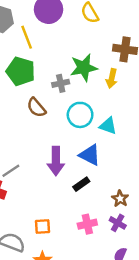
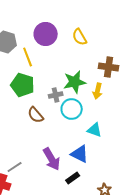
cyan circle: (80, 115) -> (72, 109), moved
purple arrow: (56, 161) -> (52, 159), turned -30

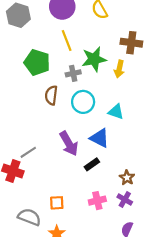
yellow line: (28, 57) -> (67, 40), moved
cyan circle: (72, 109) -> (83, 102), moved
brown semicircle: (36, 115) -> (51, 95), turned 48

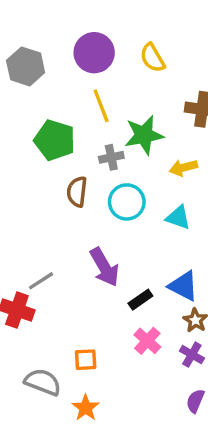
yellow arrow: (119, 69) -> (183, 168), moved, turned 63
blue triangle: (100, 138) -> (183, 286), moved
pink cross: (97, 201) -> (147, 341), moved, turned -35

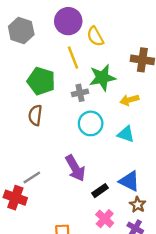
yellow semicircle: (152, 58) -> (95, 36), moved
brown semicircle: (77, 192) -> (35, 115), moved

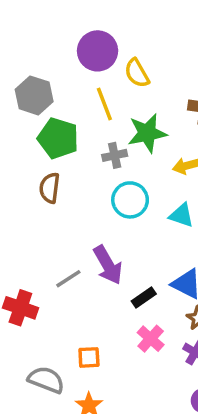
gray hexagon: (21, 31) -> (34, 95), moved
gray line: (32, 178) -> (68, 279), moved

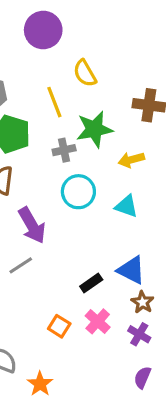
purple circle: (98, 51) -> (43, 30), moved
purple arrow: (108, 265) -> (32, 225), moved
orange square: (89, 357) -> (59, 326), moved, turned 35

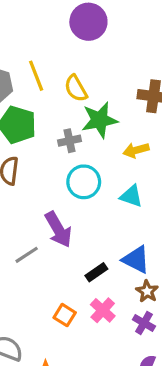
purple circle: (43, 30) -> (88, 22), moved
yellow semicircle: (85, 73) -> (76, 88), moved
yellow line: (54, 102) -> (36, 76), moved
purple arrow: (32, 225) -> (58, 229), moved

